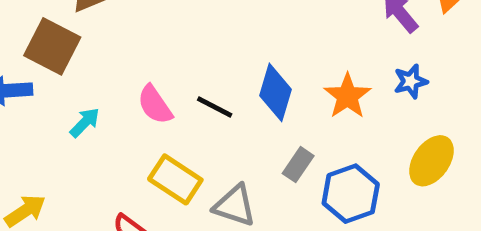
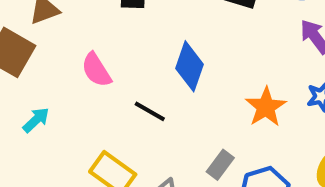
blue diamond: (276, 92) -> (190, 66), moved
pink semicircle: (155, 105) -> (96, 70), moved

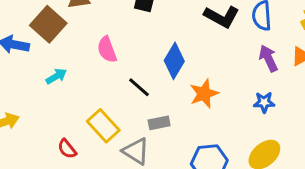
orange star: (266, 107) -> (204, 94), moved
gray rectangle: (220, 165) -> (159, 123), moved, turned 30

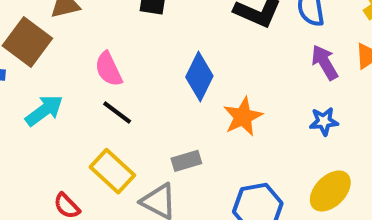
cyan arrow: (56, 76) -> (44, 111), size x1.4
black line: (139, 87) -> (117, 112), moved

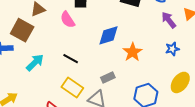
pink semicircle: (109, 69) -> (68, 20), moved
blue diamond: (199, 77) -> (108, 35), turned 55

